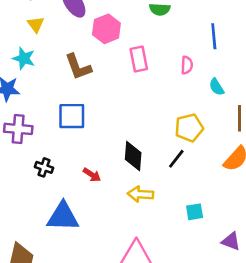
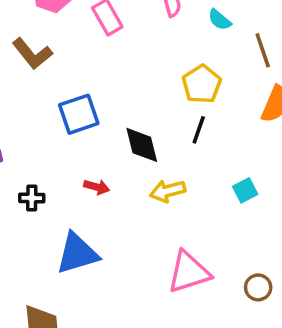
blue square: (72, 116) -> (79, 114), moved

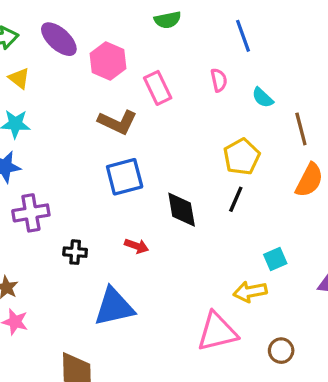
brown L-shape: (32, 54) -> (117, 122), moved, turned -30
yellow arrow: (168, 191) -> (250, 292), moved

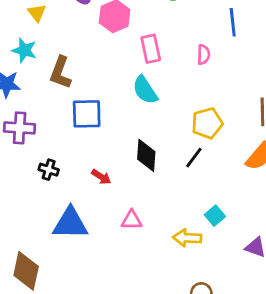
cyan semicircle: (263, 98) -> (145, 90), moved, size x1.5
brown L-shape: (117, 122) -> (60, 73), moved, turned 72
blue square: (125, 177) -> (87, 114), moved
cyan square: (275, 259) -> (215, 216), turned -30
pink triangle: (217, 332) -> (132, 220), moved, size x0.6

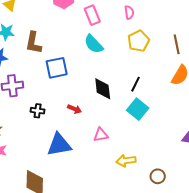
yellow pentagon: (207, 123) -> (139, 41), moved
cyan square: (215, 216) -> (138, 109), moved, size x1.5
yellow arrow: (187, 238) -> (126, 161), moved

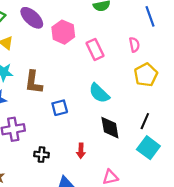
cyan semicircle: (94, 44) -> (99, 93), moved
blue square: (57, 68) -> (60, 108), size x0.7
red arrow: (75, 109) -> (81, 151), turned 72

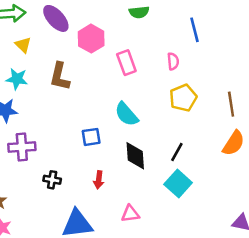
brown L-shape: (34, 82) -> (60, 76), moved
blue square: (60, 108) -> (91, 137), moved

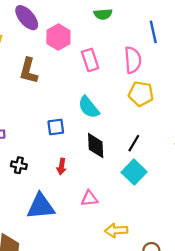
pink semicircle: (173, 61) -> (133, 60), size x1.6
yellow pentagon: (183, 98) -> (141, 94), turned 30

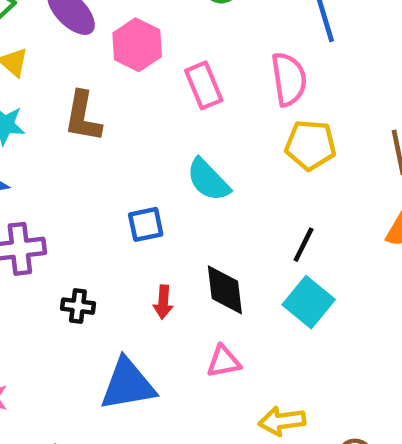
black diamond: (96, 146) -> (225, 290), moved

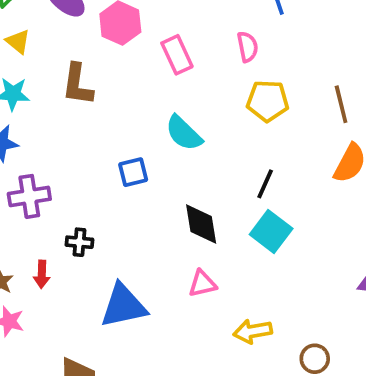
pink semicircle: (289, 79) -> (248, 47), size x0.7
red arrow: (163, 302) -> (42, 274), moved

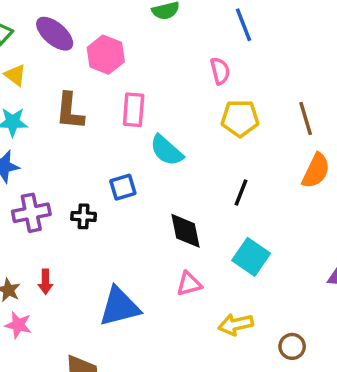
pink rectangle: (177, 55) -> (134, 110), moved, turned 32
cyan square: (271, 232) -> (251, 257), moved
black cross: (79, 242) -> (84, 216), moved

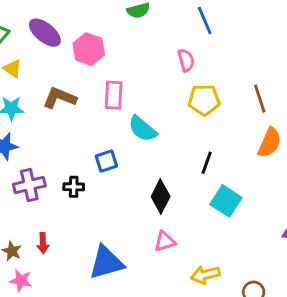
brown L-shape: (70, 111) -> (60, 98), turned 108
black diamond: (186, 231) -> (161, 197), turned 40
cyan square: (251, 257) -> (226, 201), moved

